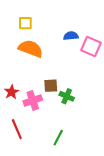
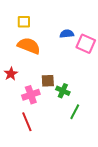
red star: (12, 92) -> (11, 74), moved
red line: (17, 129) -> (27, 122), moved
green line: (58, 138) -> (75, 112), moved

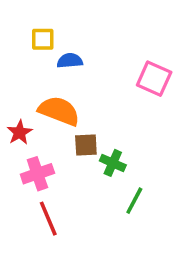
blue semicircle: (67, 34) -> (70, 61), moved
orange semicircle: (29, 46) -> (59, 111), moved
pink cross: (31, 95) -> (37, 174), moved

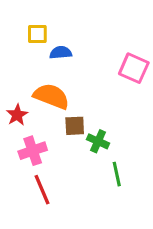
green line: (134, 201) -> (117, 174), turned -40

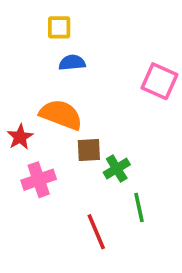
yellow square: (37, 34) -> (59, 27), moved
green cross: (98, 141) -> (117, 169), turned 35
red line: (42, 190) -> (96, 232), moved

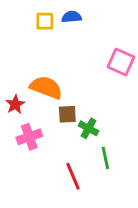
blue semicircle: (72, 63) -> (72, 17), moved
green cross: (117, 169) -> (89, 128), turned -30

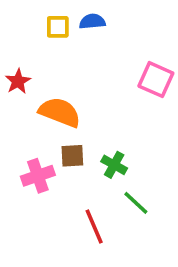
red star: (15, 104) -> (18, 81), moved
brown square: (67, 114) -> (72, 156), moved
green line: (105, 158) -> (136, 203), turned -35

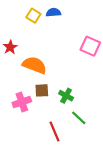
yellow square: (58, 27) -> (33, 16), turned 32

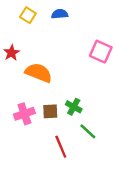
yellow square: (33, 16) -> (28, 15), moved
brown square: (42, 90) -> (50, 111), moved

